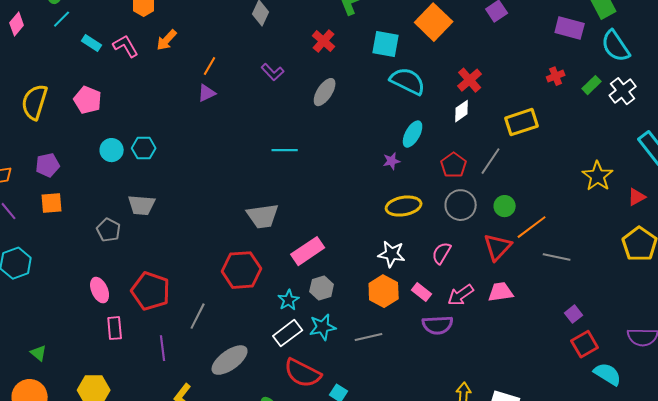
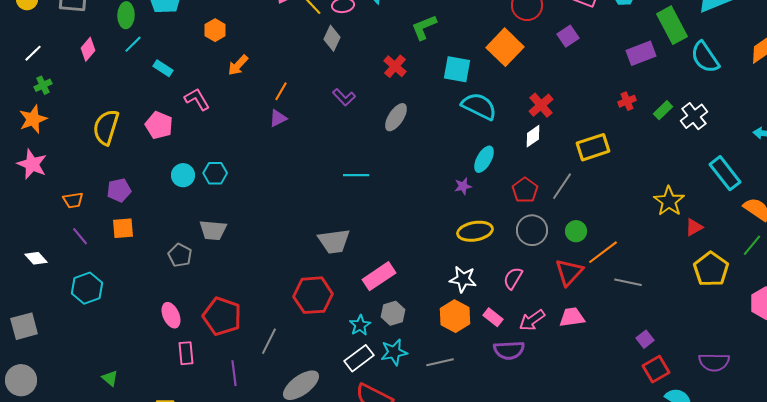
purple rectangle: (570, 28) -> (641, 53), turned -36
pink L-shape: (126, 46) -> (197, 99), moved
cyan semicircle: (616, 46) -> (705, 57), moved
red triangle: (637, 197) -> (694, 227), moved

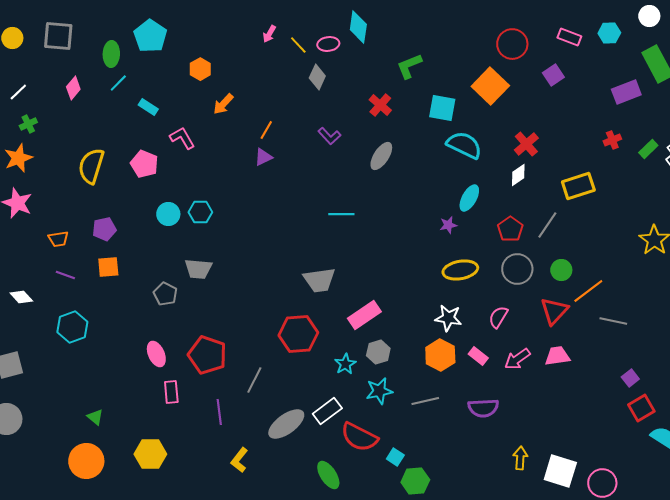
purple line: (80, 236) -> (65, 275), turned -30
purple semicircle: (509, 350) -> (483, 408), moved
white rectangle: (359, 358) -> (327, 411), moved

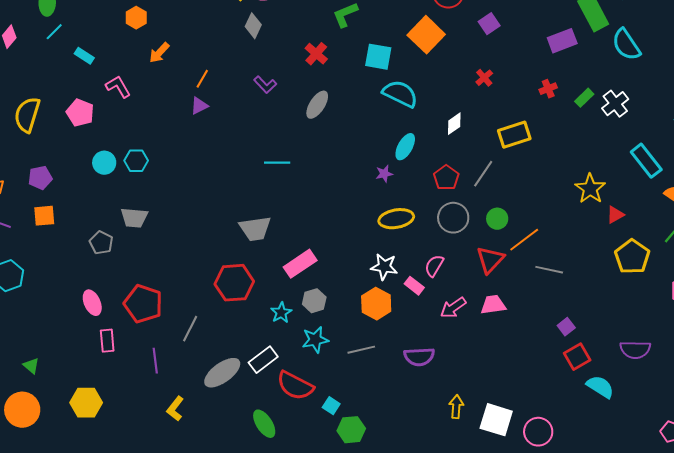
red cross: (526, 144) -> (484, 78), moved, size x0.7
pink rectangle: (478, 356) -> (414, 286), moved

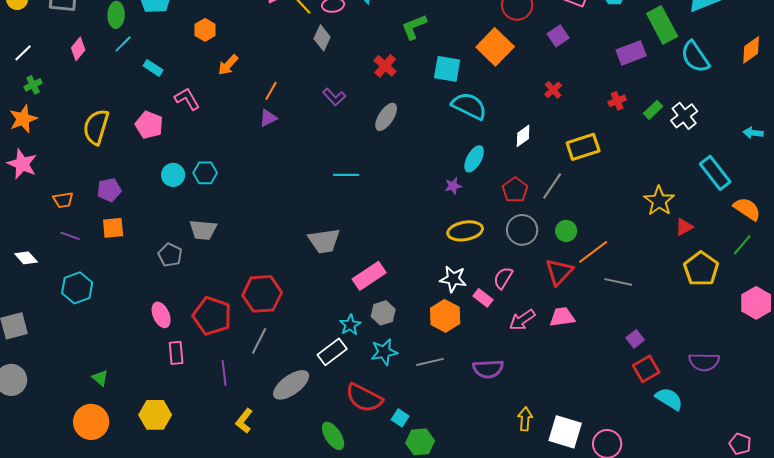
red hexagon: (234, 283) -> (262, 294), moved
white rectangle: (263, 360) -> (332, 352), moved

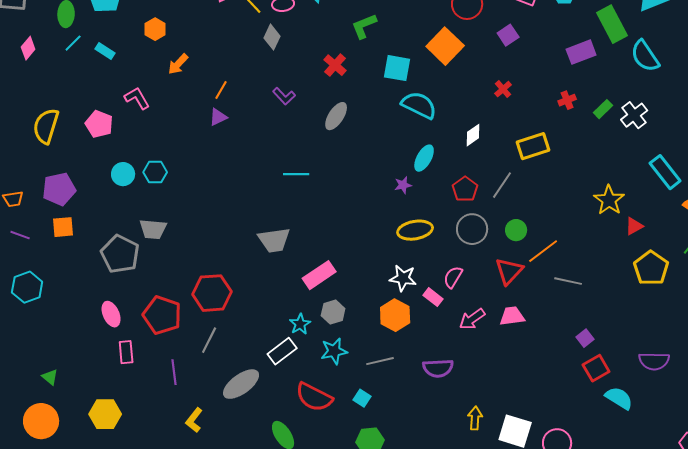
cyan rectangle: (153, 68) -> (105, 51), moved
purple pentagon: (109, 190) -> (59, 189), size x1.4
gray pentagon: (170, 255) -> (120, 254), size x1.6
cyan square: (400, 418) -> (362, 398), moved

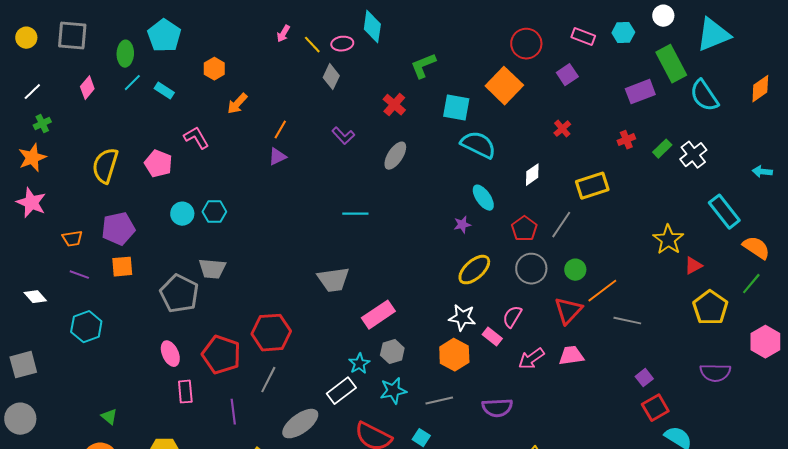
cyan ellipse: (424, 158) -> (483, 198), turned -64
yellow ellipse: (415, 230) -> (474, 270), turned -32
purple semicircle: (654, 361) -> (715, 373), moved

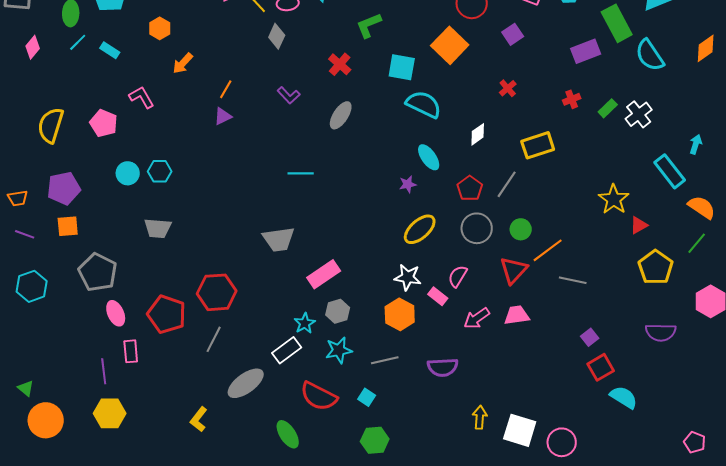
cyan arrow: (762, 172) -> (696, 144), moved, turned 102
gray pentagon: (179, 294) -> (98, 272), moved
purple line: (233, 412) -> (104, 371), moved
green triangle: (109, 417) -> (26, 388), moved

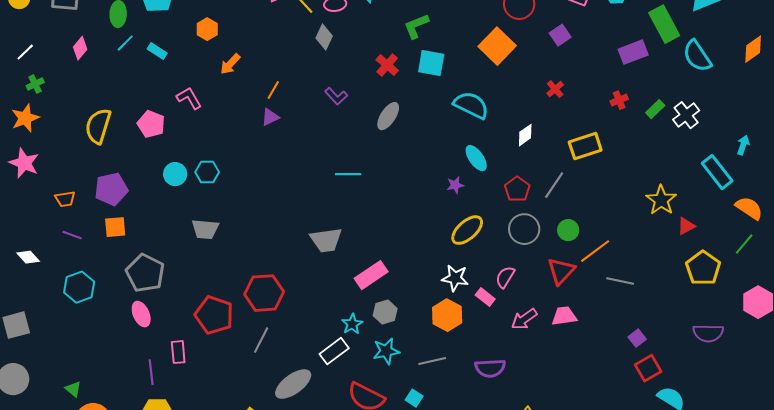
cyan square: (402, 67) -> (431, 63), moved
pink ellipse: (116, 313) -> (141, 314), moved

